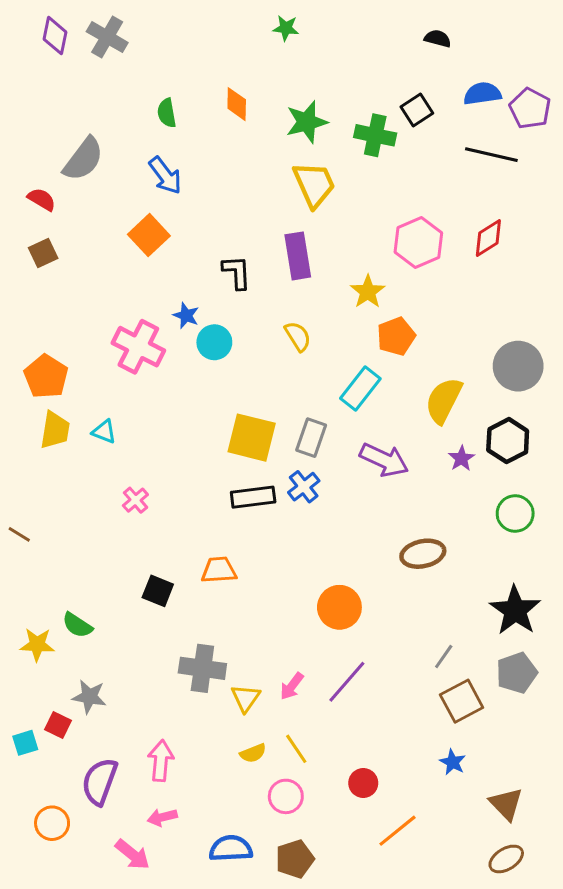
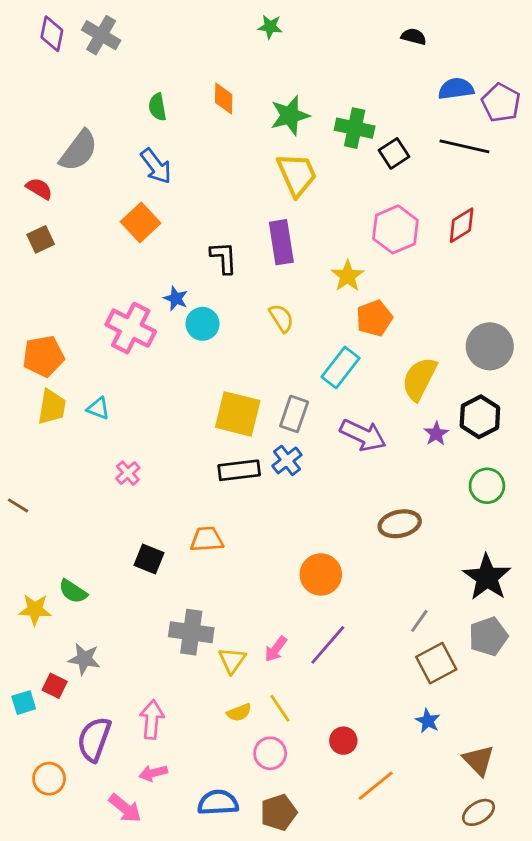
black square: (417, 110) -> (394, 153), moved
orange pentagon: (46, 377) -> (43, 356), turned 30

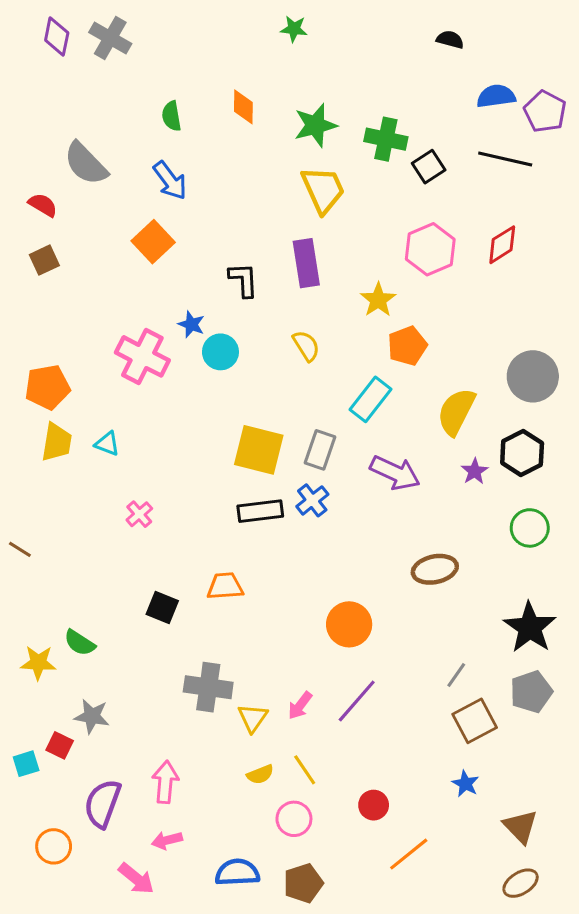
gray semicircle: (79, 151) -> (86, 164), turned 99

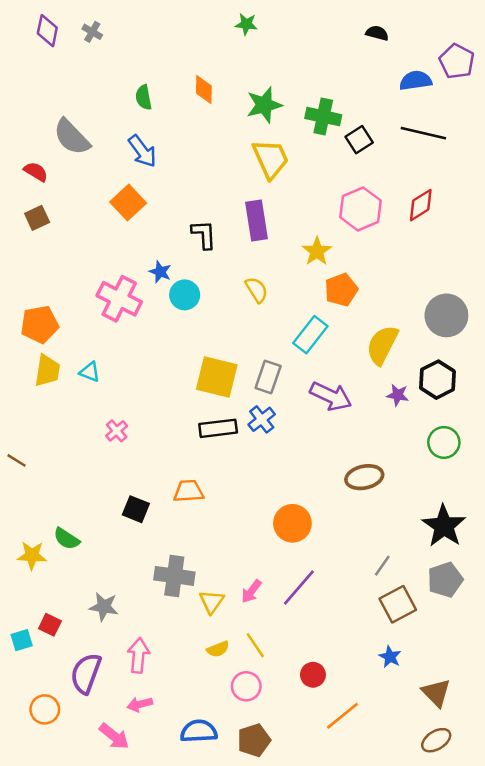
gray cross: (110, 38) -> (92, 32), size x0.6
purple pentagon: (545, 112) -> (457, 61), moved
purple star: (475, 471) -> (398, 395), turned -30
gray star: (92, 716) -> (104, 607), moved

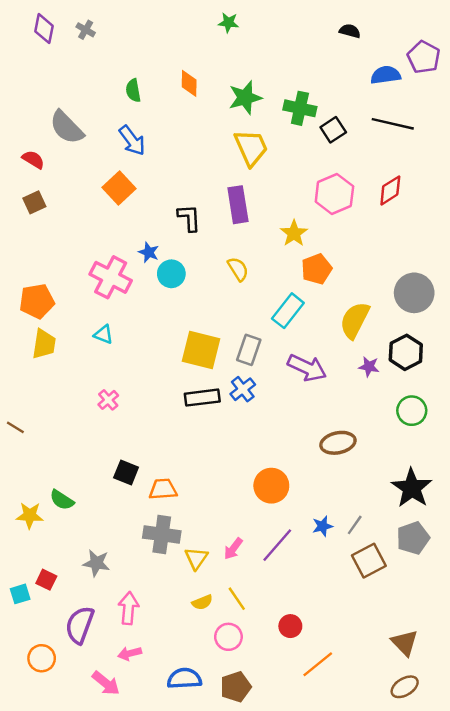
cyan triangle: (90, 372) -> (103, 334), moved
orange trapezoid: (188, 491) -> (163, 489), moved
blue star: (390, 657) -> (322, 526), moved, turned 30

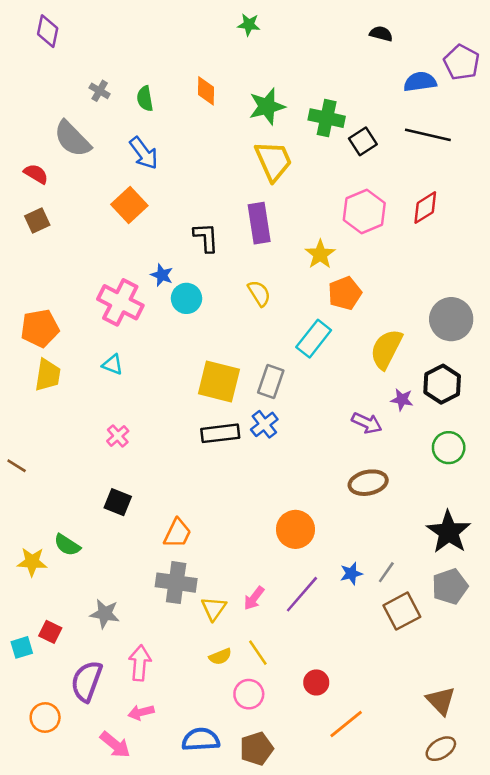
gray cross: (86, 30) -> (100, 91), moved
purple arrow: (307, 368) -> (367, 423), moved, size x0.7
black square: (126, 473) -> (118, 502), moved
orange trapezoid: (163, 489) -> (177, 533), turned 120

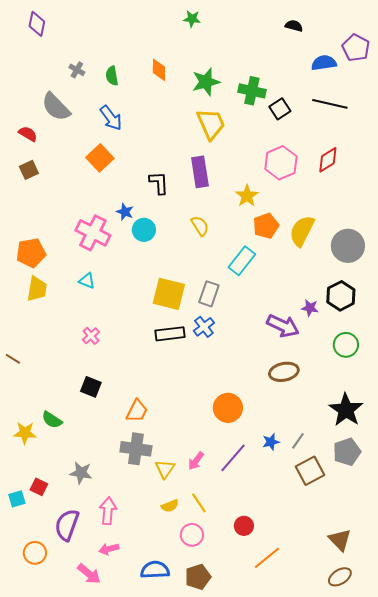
yellow semicircle: (386, 349) -> (302, 231), moved
purple arrow: (367, 423) -> (283, 326), size x1.4

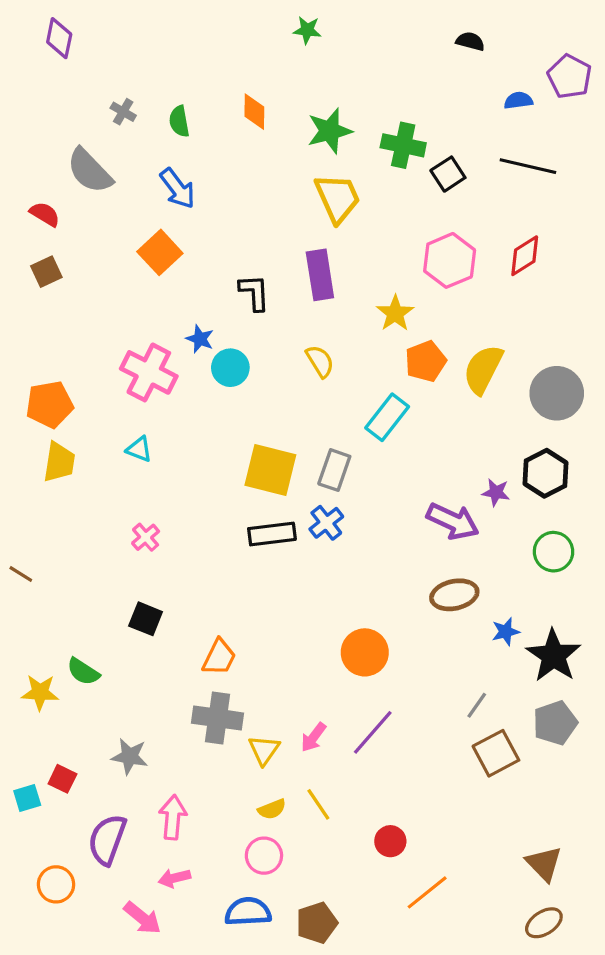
blue semicircle: (324, 63) -> (518, 100), size x0.7
blue star: (271, 442) -> (506, 632), moved
pink circle: (192, 535) -> (264, 856), moved

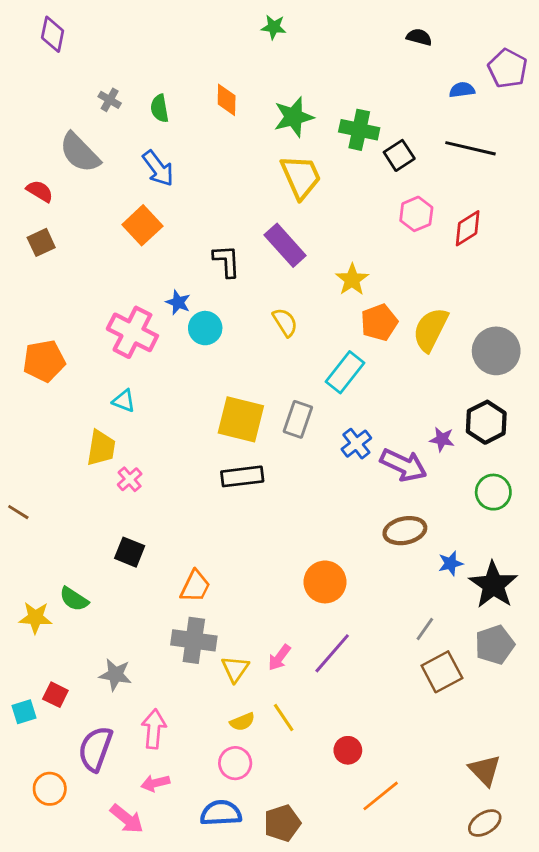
pink hexagon: (450, 260) -> (416, 214), moved, size x0.7
purple rectangle: (320, 275) -> (285, 245), turned -33
yellow trapezoid: (59, 462) -> (101, 448), moved
blue cross: (326, 523) -> (356, 444), moved

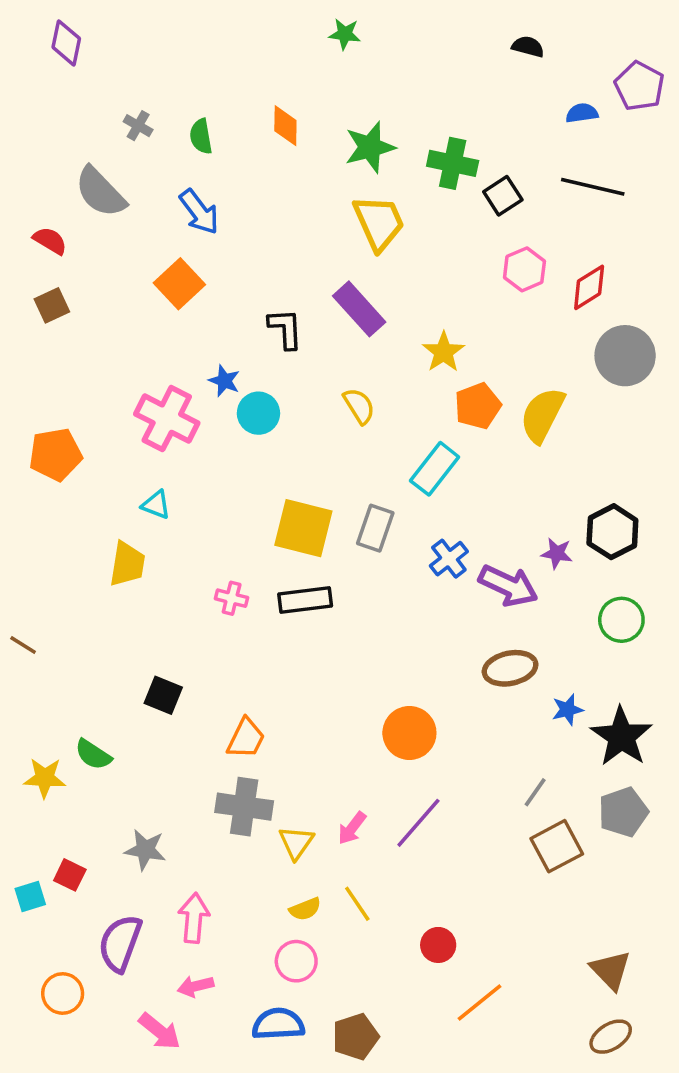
gray circle: (496, 351) -> (625, 356), moved
pink cross: (130, 479) -> (232, 598), moved, turned -35

